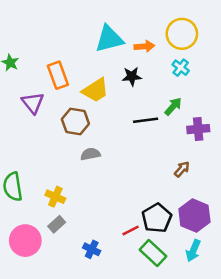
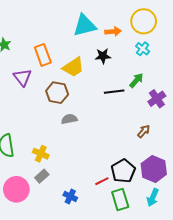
purple cross: (198, 129) -> (157, 99), turned -30
green rectangle: (153, 253) -> (120, 199), turned 30

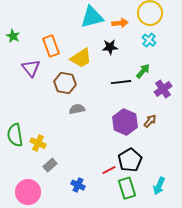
yellow cross: (41, 154) -> (38, 143), moved
purple hexagon: (154, 169) -> (125, 122), moved
pink circle: (16, 189) -> (28, 192), moved

